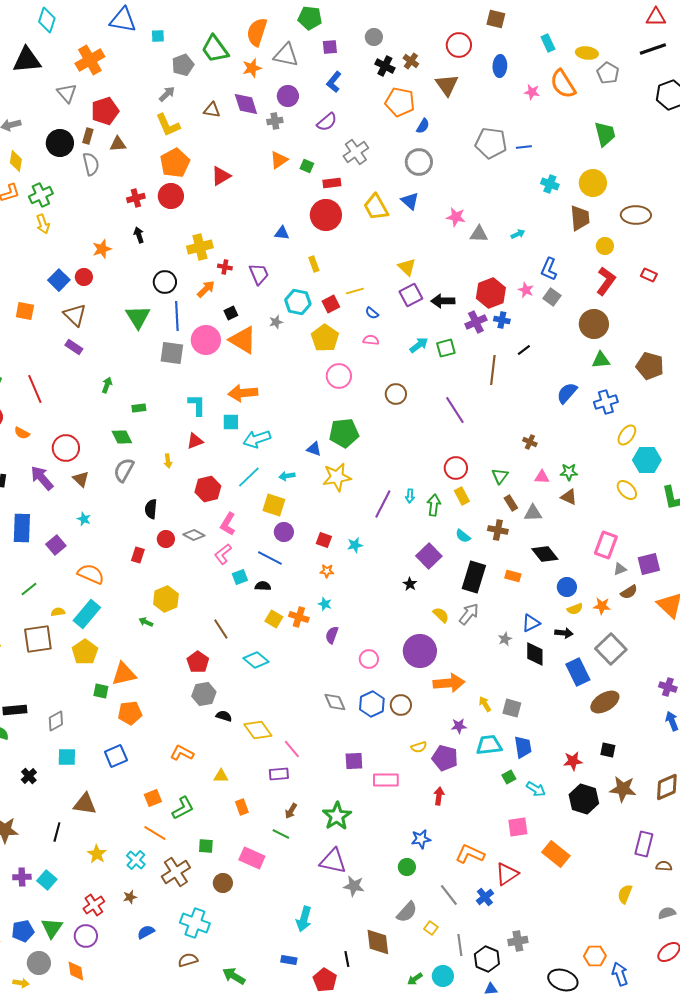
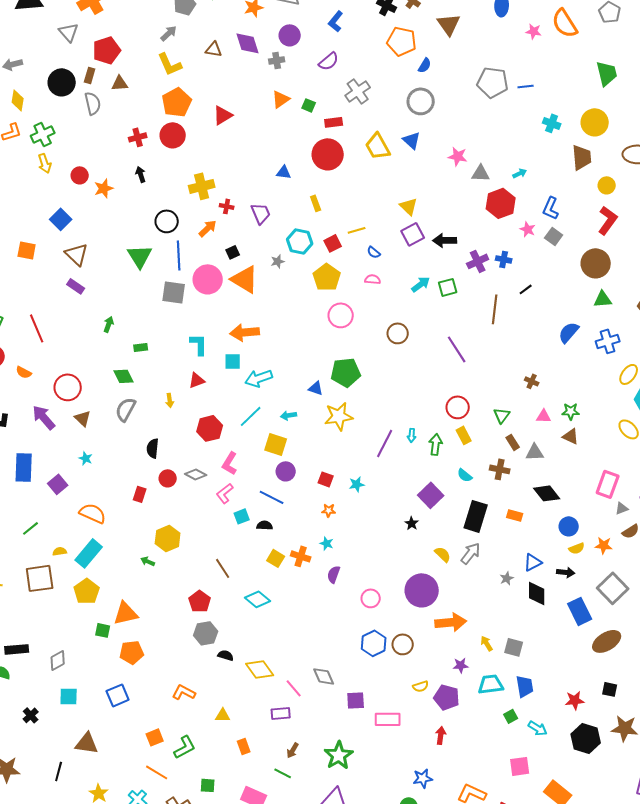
red circle: (84, 277) -> (80, 175), moved
red hexagon: (491, 293) -> (501, 203), moved
gray diamond: (335, 702) -> (324, 676), moved

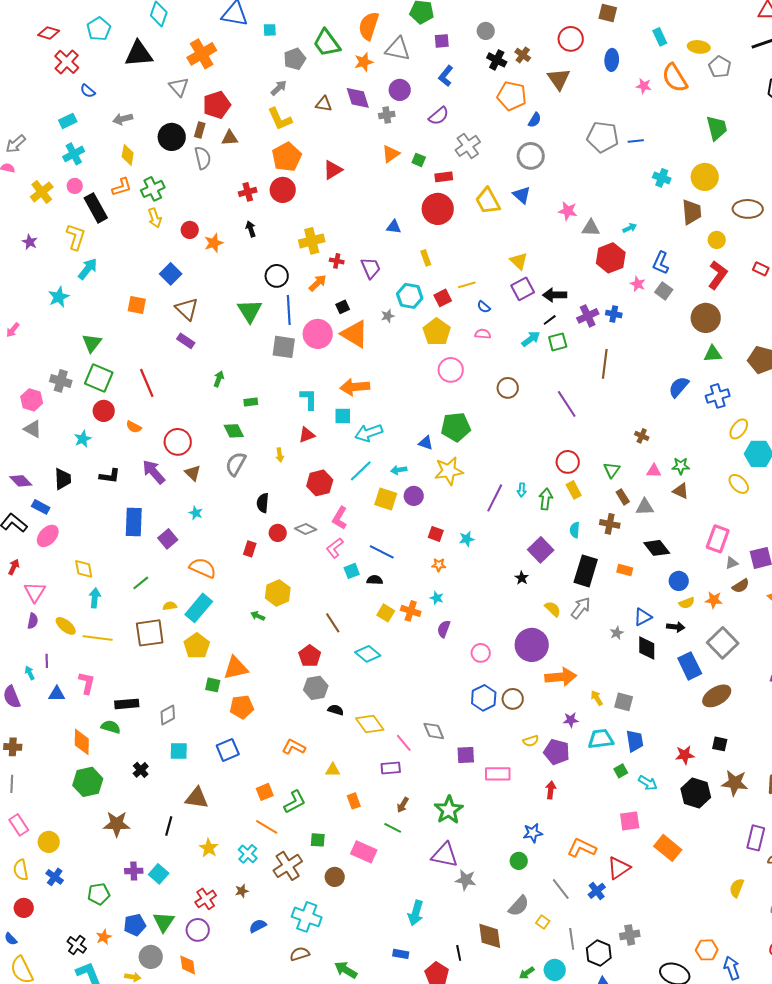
black line: (526, 289) -> (550, 320), moved
purple circle: (286, 471) -> (414, 496), moved
cyan semicircle: (465, 475) -> (575, 530), turned 56

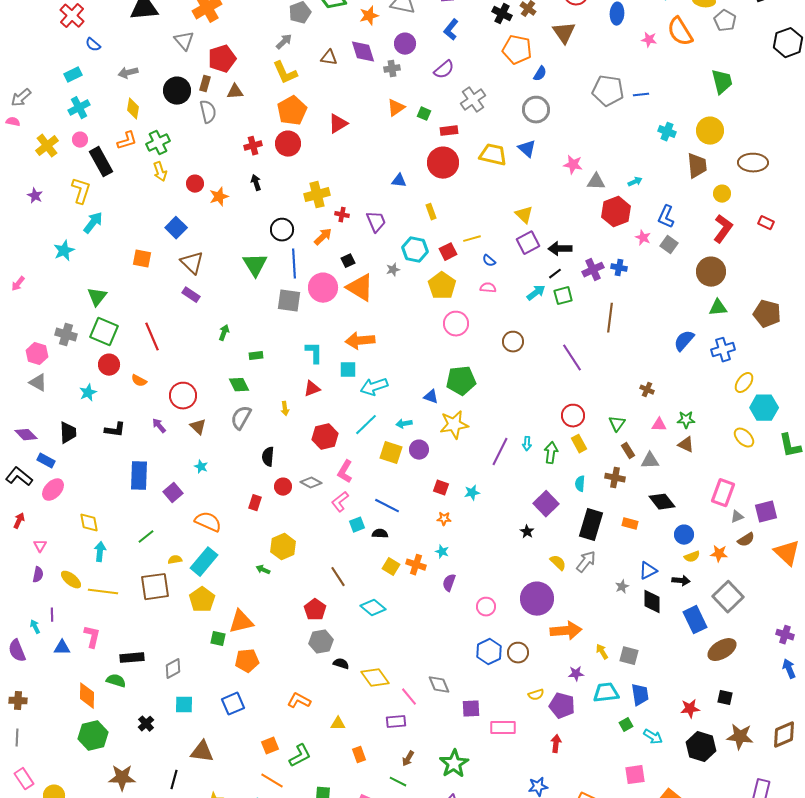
yellow trapezoid: (488, 201) -> (493, 155), turned 132
purple arrow: (154, 472) -> (159, 426), size x0.6
pink triangle: (35, 592) -> (40, 546), size x0.6

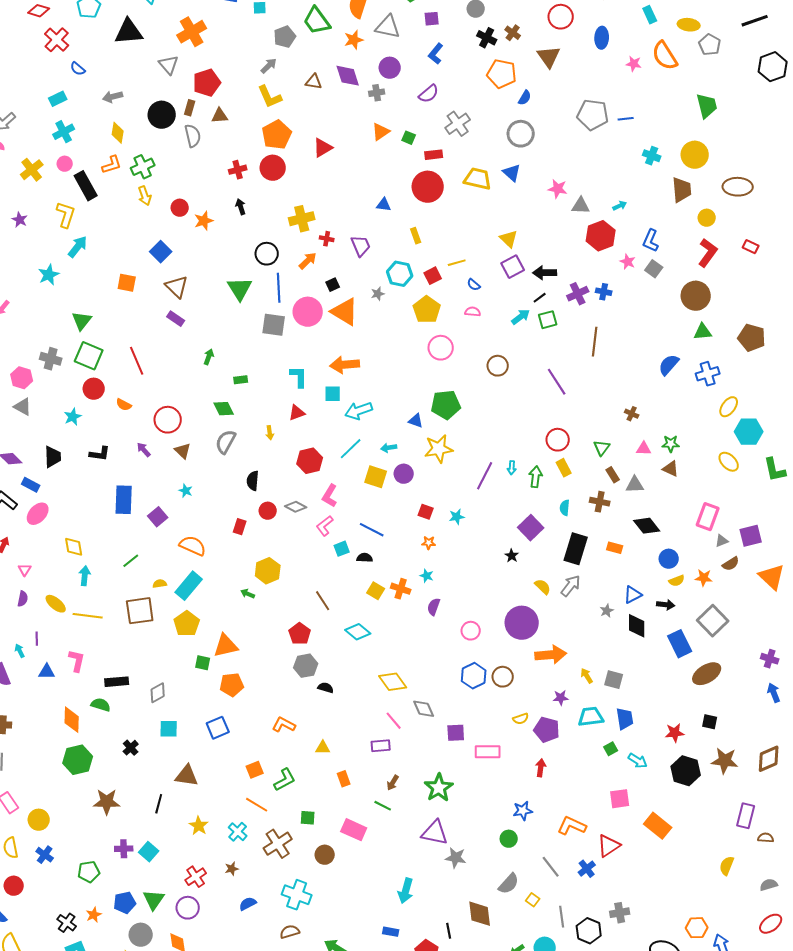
yellow diamond: (375, 678) -> (393, 682), moved

